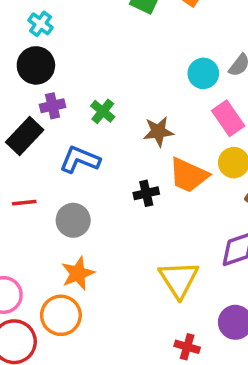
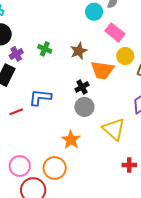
blue L-shape: (80, 160) -> (40, 97), moved
gray circle: (73, 220) -> (84, 107), moved
orange star: (78, 273) -> (71, 140), moved

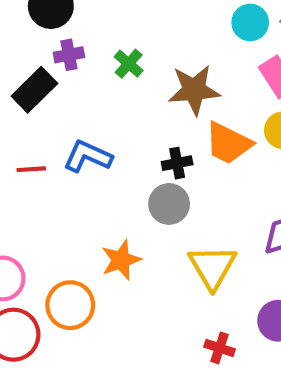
brown star: (79, 51) -> (194, 90), size x1.4

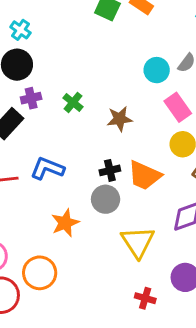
brown star: (194, 90) -> (120, 119), size x0.7
orange trapezoid: (228, 143) -> (144, 175), moved
orange star: (121, 260) -> (65, 223), moved

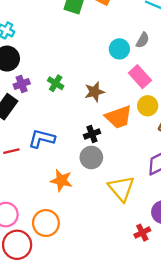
orange trapezoid: (144, 175) -> (119, 117), moved, turned -36
orange star: (65, 223) -> (61, 180), turned -30
red cross: (145, 298) -> (142, 233), moved, turned -35

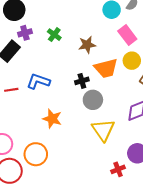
gray circle: (91, 157) -> (93, 100), moved

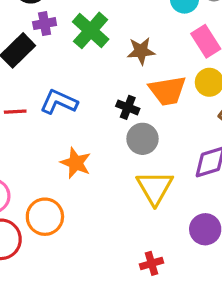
green cross: (54, 35) -> (91, 30), size x1.6
black cross: (82, 81) -> (128, 107), turned 32
red cross: (118, 169) -> (151, 263), moved

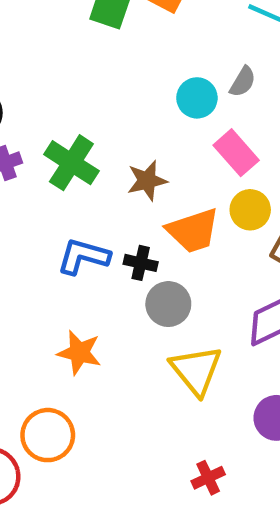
blue L-shape: (59, 102) -> (83, 256), moved

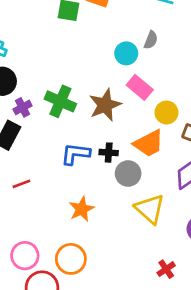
pink rectangle: (236, 153) -> (140, 87), moved
brown star: (147, 181) -> (105, 105), size x1.4
orange trapezoid: (193, 231) -> (149, 143), moved
orange star: (79, 353) -> (82, 209), turned -30

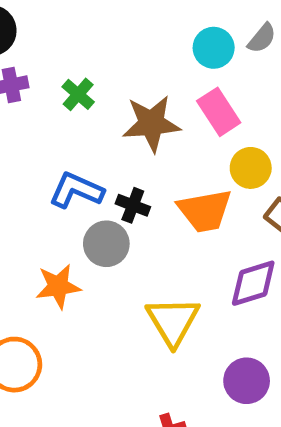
green cross: (60, 101) -> (78, 94), size x0.6
gray circle: (128, 173) -> (106, 244), moved

